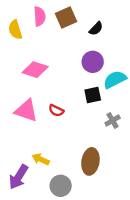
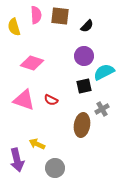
brown square: (66, 18) -> (60, 16), turned 30
brown ellipse: (90, 161) -> (82, 125), moved
purple arrow: (19, 177) -> (17, 160), turned -45

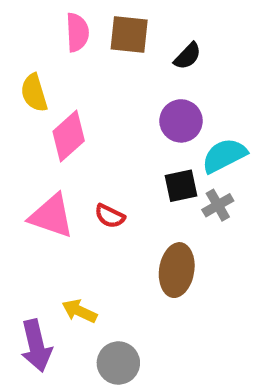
yellow semicircle: (14, 27) -> (34, 93), moved
pink diamond: (32, 63) -> (69, 136), turned -60
gray cross: (102, 109) -> (218, 205), moved

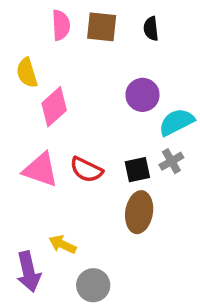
black semicircle: (188, 56) -> (151, 29), moved, turned 130
black square: (181, 186) -> (137, 170), moved
red semicircle: (110, 216) -> (86, 170), size x1.4

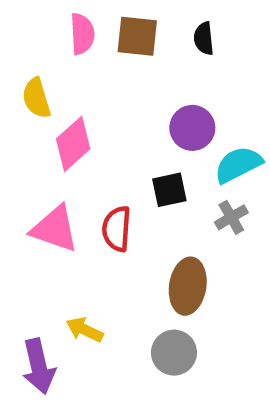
red semicircle: (86, 170) -> (117, 229), turned 68
black square: (137, 170) -> (169, 190), moved
gray circle: (93, 285) -> (174, 353), moved

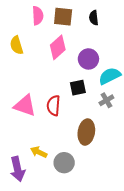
pink diamond: (73, 144) -> (58, 47), moved
gray circle: (174, 353) -> (64, 163), moved

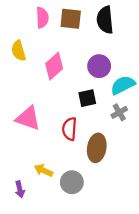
black semicircle: (94, 18) -> (105, 20), size x1.6
pink diamond: (58, 47) -> (54, 66), moved
red semicircle: (54, 106) -> (70, 129), moved
purple arrow: (18, 169) -> (20, 189), size x0.6

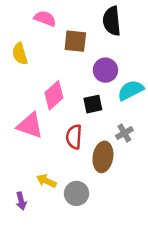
pink semicircle: (42, 18) -> (45, 18), turned -66
brown square: (71, 19) -> (75, 41), moved
pink diamond: (54, 66) -> (54, 95), moved
gray cross: (119, 112) -> (124, 133), moved

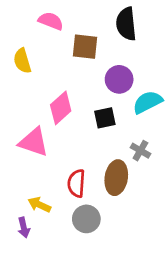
gray cross: (124, 133) -> (140, 151), turned -30
red semicircle: (74, 137) -> (76, 183), moved
yellow arrow: (46, 181) -> (39, 205), moved

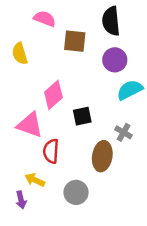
purple circle: (119, 79) -> (115, 60), moved
black square: (105, 118) -> (82, 116), moved
red semicircle: (76, 183) -> (51, 151), moved

